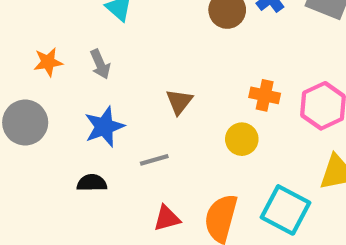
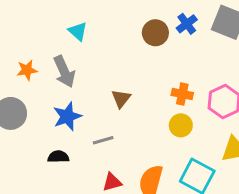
gray arrow: (100, 64) -> (64, 72), size x1.5
yellow circle: (242, 139) -> (181, 125), moved

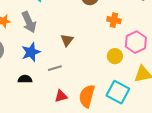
orange cross: (182, 94) -> (114, 20), moved
yellow circle: (181, 125) -> (115, 56), moved

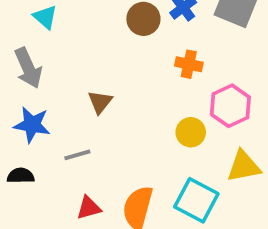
blue star: (31, 52) -> (32, 125), turned 30

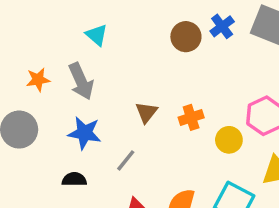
orange cross: (189, 64) -> (191, 117), moved, turned -30
gray line: (77, 155) -> (126, 160), turned -35

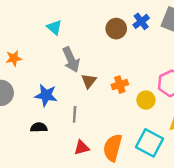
gray arrow: (81, 81) -> (71, 60), moved
gray line: (126, 160) -> (75, 114), turned -35

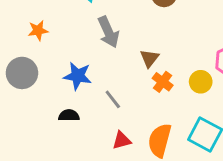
brown triangle: (89, 81) -> (149, 58), moved
orange cross: (120, 85) -> (163, 82), moved, turned -35
gray line: (75, 114) -> (113, 99), turned -42

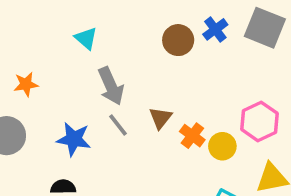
orange cross: (163, 82) -> (192, 136), moved
gray line: (113, 99) -> (118, 125), moved

